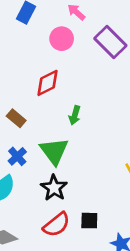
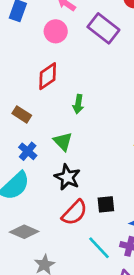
green triangle: (54, 151) -> (63, 142), size x0.7

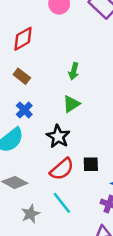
red diamond: (48, 76) -> (23, 39), moved
green triangle: (63, 142) -> (71, 104), moved, turned 36
cyan line: (99, 248) -> (62, 203), moved

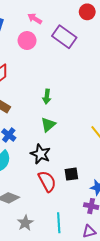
red semicircle: (62, 169) -> (47, 181), turned -70
cyan line: (62, 203) -> (59, 223), moved, turned 42

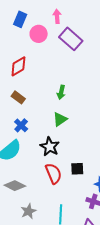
pink arrow: (35, 19) -> (57, 16), turned 48
purple rectangle: (64, 37) -> (71, 39), moved
pink circle: (27, 41) -> (39, 34), moved

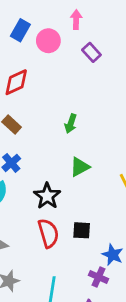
blue rectangle: (20, 19) -> (20, 30), moved
purple rectangle: (71, 39) -> (91, 52), size x0.6
green triangle: (60, 119) -> (80, 167), moved

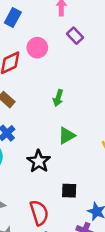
pink circle: (48, 41) -> (37, 48), moved
red semicircle: (48, 233) -> (39, 213), moved

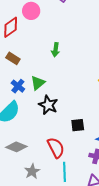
green triangle: (67, 136) -> (38, 83), moved

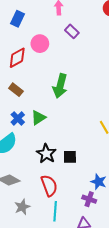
green arrow: (55, 50) -> (60, 86), size x1.6
black star: (48, 105) -> (46, 154), moved
black square: (78, 125) -> (70, 157), moved

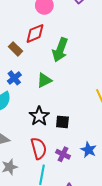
red diamond: (17, 58) -> (35, 33), moved
green triangle: (38, 118) -> (44, 80), moved
purple cross: (89, 199) -> (63, 154), moved

